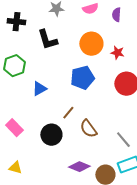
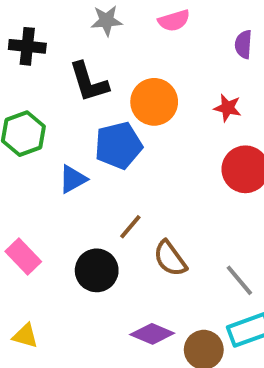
purple semicircle: (116, 15) -> (243, 44), moved
orange circle: (91, 44) -> (154, 102), moved
blue pentagon: (82, 78) -> (118, 145), moved

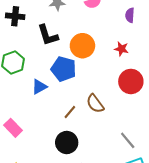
blue pentagon: (118, 145) -> (64, 69), turned 30
brown semicircle: (170, 258) -> (95, 104), moved
black circle: (97, 270) -> (67, 143), moved

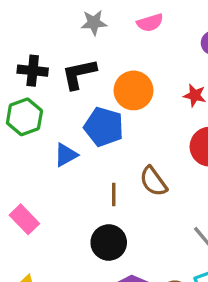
black cross: (15, 16) -> (33, 71), moved
black L-shape: (48, 35) -> (79, 74), turned 95
brown line: (70, 112) -> (114, 195), turned -40

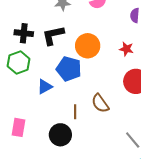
pink rectangle: (24, 219) -> (19, 127), turned 54
black circle: (109, 242) -> (60, 135), moved

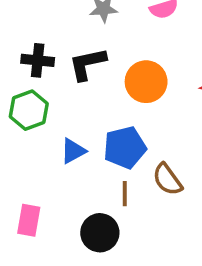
blue pentagon: (69, 69) -> (125, 147), moved, turned -30

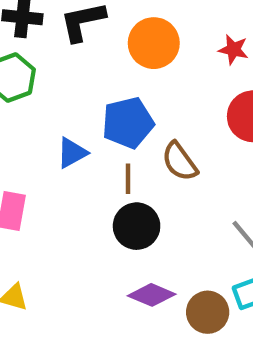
blue triangle: (73, 151) -> (72, 153), moved
black circle: (100, 233) -> (137, 226), moved

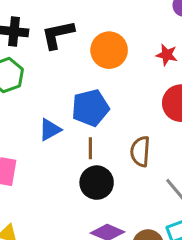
brown semicircle: (180, 161) -> (140, 151), moved, turned 40

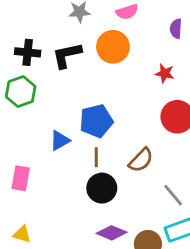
orange circle: (109, 50) -> (113, 47), moved
brown semicircle: (140, 151) -> (141, 160), turned -140

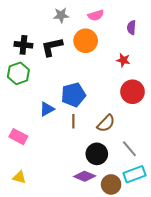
pink rectangle: (21, 178) -> (18, 137), turned -72
black circle: (102, 188) -> (97, 154), moved

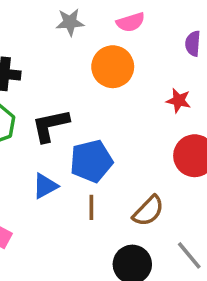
black L-shape: (52, 47) -> (50, 125), moved

